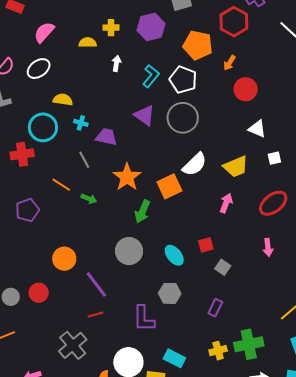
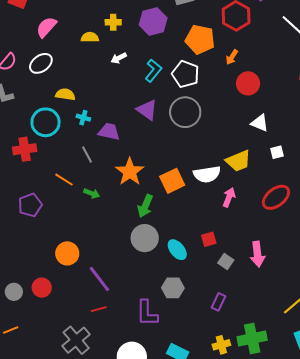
white arrow: (116, 63) -> (119, 58), turned -126
white semicircle: (195, 164) -> (207, 174), moved, turned 36
pink arrow: (268, 247) -> (257, 254), moved, size x1.4
gray circle: (129, 251) -> (145, 238), moved

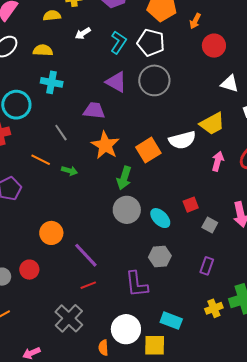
yellow semicircle: (65, 94) -> (43, 50), moved
cyan cross: (83, 118) -> (52, 82), moved, size x1.5
purple trapezoid: (109, 132) -> (94, 111), moved
pink arrow: (229, 197) -> (218, 161), moved

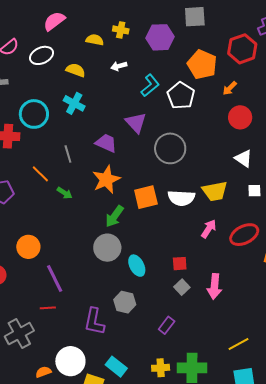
gray circle: (154, 80) -> (170, 148), moved
red square: (191, 205) -> (180, 264), moved
orange semicircle: (103, 348) -> (43, 372), turned 56

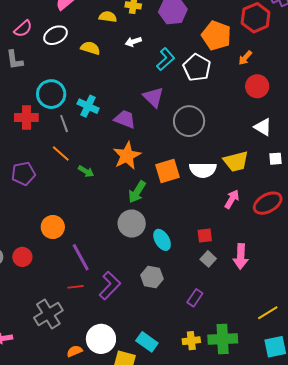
cyan cross: (74, 103) -> (88, 106), moved
gray line: (68, 154) -> (64, 124), moved
purple L-shape: (94, 321) -> (110, 286), moved, turned -144

